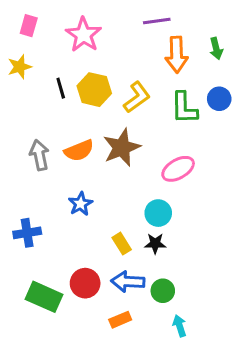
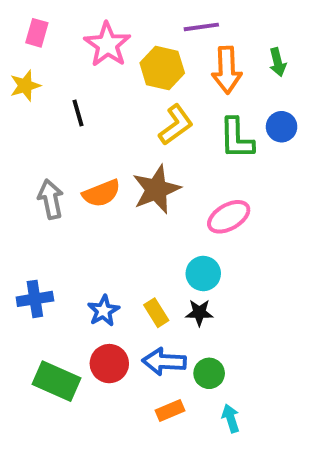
yellow hexagon: (94, 90) -> (162, 68), moved
blue star: (81, 204) -> (103, 311), moved
orange rectangle: (120, 320) -> (170, 411), moved

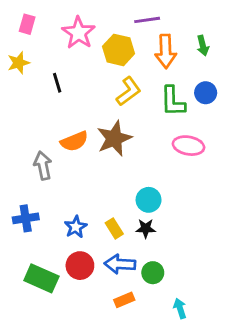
gray arrow: (51, 199) -> (43, 166), moved
pink ellipse: (229, 217) -> (188, 146), moved, turned 40
cyan arrow: (231, 418) -> (180, 308), moved

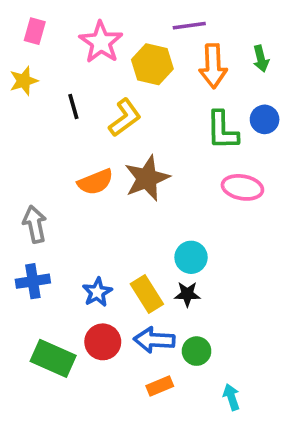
yellow L-shape: (129, 91) -> (125, 118), moved
gray arrow: (43, 166) -> (35, 224), moved
yellow rectangle: (114, 228) -> (147, 294), size x1.4

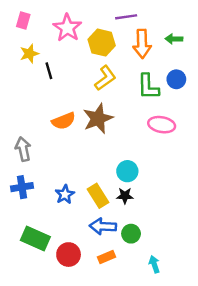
green arrow: (261, 59) -> (174, 39), turned 105
yellow star: (24, 81) -> (29, 54), moved
yellow L-shape: (125, 118) -> (105, 78), moved
red circle: (103, 342) -> (69, 255), moved

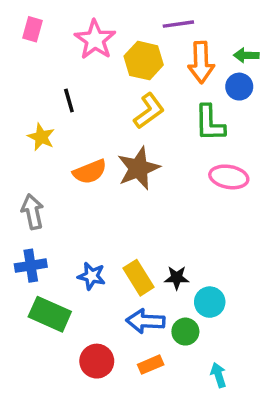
yellow star: (29, 54) -> (41, 137), moved, turned -30
blue circle: (176, 79) -> (239, 87), moved
cyan circle: (127, 171) -> (210, 302), moved
blue star: (65, 194) -> (92, 276), turned -30
green rectangle: (35, 239) -> (50, 314), moved

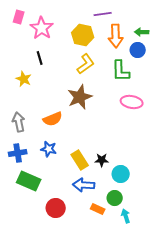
pink star: (95, 40) -> (42, 28), moved
orange semicircle: (90, 172) -> (53, 119), moved
blue star: (92, 276) -> (49, 149), moved
green circle: (185, 332) -> (115, 198), moved
orange rectangle: (151, 365) -> (98, 209), moved, turned 48

